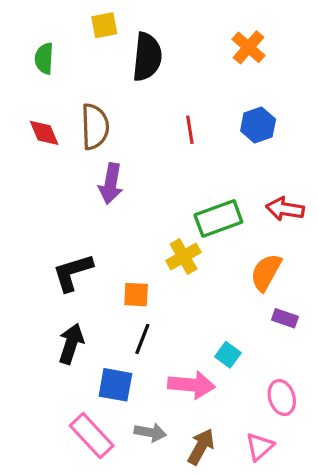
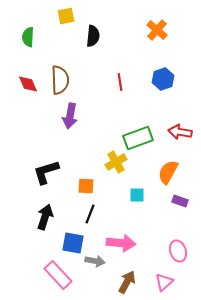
black semicircle: (147, 57) -> (93, 36), size x0.7
cyan square: (228, 355) -> (137, 195), moved, turned -35
gray arrow: (150, 432) -> (95, 261), moved

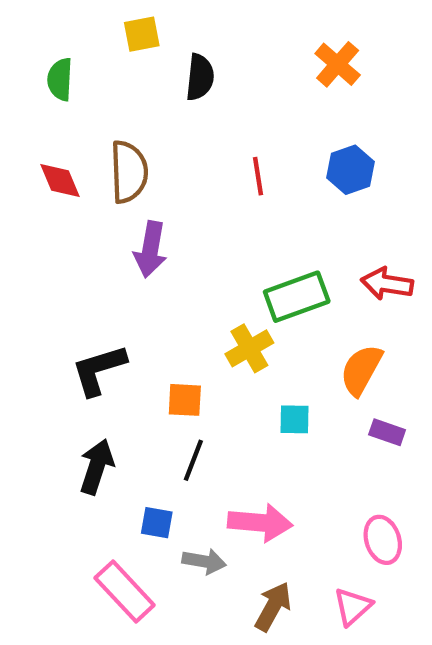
blue square: (73, 243) -> (157, 523), size x0.7

